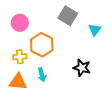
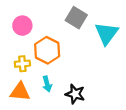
cyan triangle: (95, 30) -> (107, 33), size x1.6
black star: (82, 68) -> (75, 94), moved

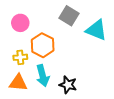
cyan triangle: (107, 33) -> (96, 30), turned -45
cyan arrow: (47, 84) -> (43, 76), size x1.5

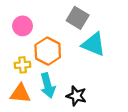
cyan triangle: (96, 30) -> (94, 44), moved

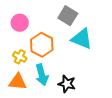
yellow cross: (23, 65) -> (20, 57), turned 32

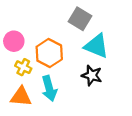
pink circle: (20, 23) -> (14, 41), moved
black star: (67, 84) -> (92, 75), moved

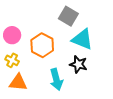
yellow cross: (23, 67) -> (12, 60), moved
cyan arrow: (49, 88) -> (56, 79), moved

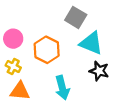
black star: (78, 64) -> (99, 71), moved

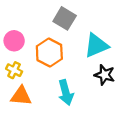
gray square: (76, 17) -> (65, 18), moved
cyan triangle: (91, 43) -> (96, 45), turned -45

